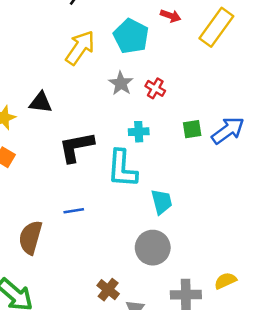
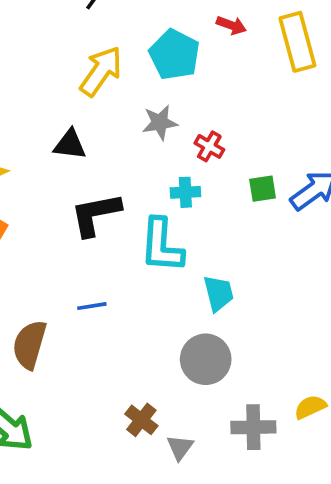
yellow rectangle: (216, 27) -> (297, 42), turned -51
gray star: (121, 83) -> (160, 123), turned 30
red cross: (155, 88) -> (209, 146), moved
black triangle: (41, 102) -> (70, 145), moved

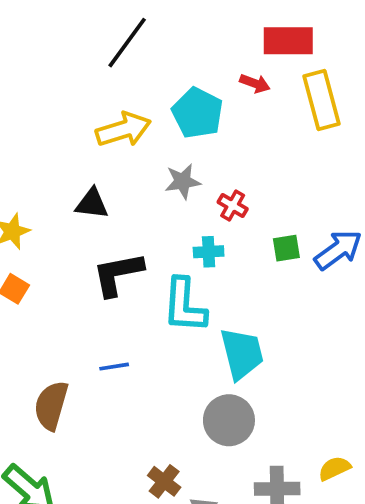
yellow arrow: (101, 71) -> (123, 130), turned 38
cyan trapezoid: (219, 293) -> (242, 354), size x1.4

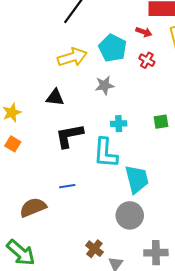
red cross: (233, 205) -> (147, 60), moved
brown semicircle: (51, 405) -> (33, 207), turned 52

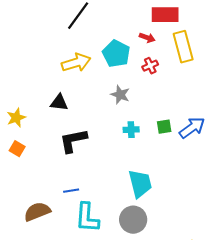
red cross: (147, 60) -> (150, 66), turned 35
gray star: (105, 85) -> (120, 95), moved, turned 30
cyan cross: (119, 124) -> (131, 130), moved
cyan L-shape: (106, 153) -> (87, 218), moved

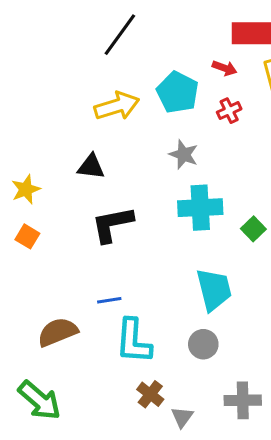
green square: (164, 127) -> (253, 229), moved, turned -35
cyan cross: (131, 130) -> (200, 208), size x1.8
gray circle: (133, 220) -> (203, 344), size x0.7

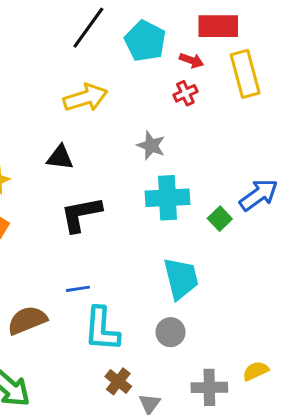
cyan pentagon: (178, 92) -> (145, 41), moved
red cross: (229, 111) -> (185, 93), moved

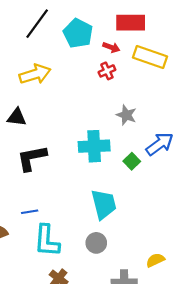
yellow rectangle: (245, 74) -> (150, 57), turned -56
gray star: (151, 146) -> (126, 115), moved
yellow semicircle: (256, 371) -> (155, 260), moved

